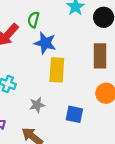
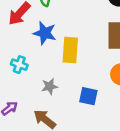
blue star: (45, 43) -> (45, 33), moved

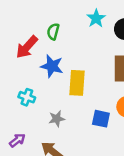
blue square: (88, 96) -> (101, 119), moved

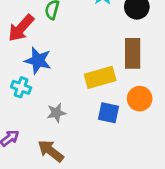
blue star: (52, 66) -> (38, 60), moved
yellow rectangle: (77, 83) -> (100, 77), moved, turned 70

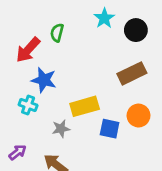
brown rectangle: (133, 53) -> (132, 73), turned 64
yellow rectangle: (100, 77) -> (85, 106), moved

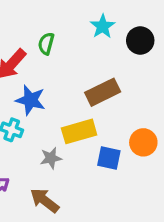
brown rectangle: (132, 73) -> (103, 92), moved

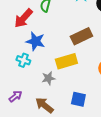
blue square: (109, 158) -> (78, 99), moved

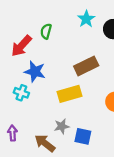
gray star: (48, 78) -> (62, 126), moved
purple arrow: (15, 96) -> (12, 133), turned -56

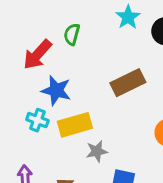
yellow rectangle: (69, 94) -> (75, 125), moved
gray star: (62, 126) -> (97, 151), moved

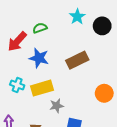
green semicircle: (72, 34) -> (40, 28), turned 56
blue star: (56, 90) -> (39, 58), moved

